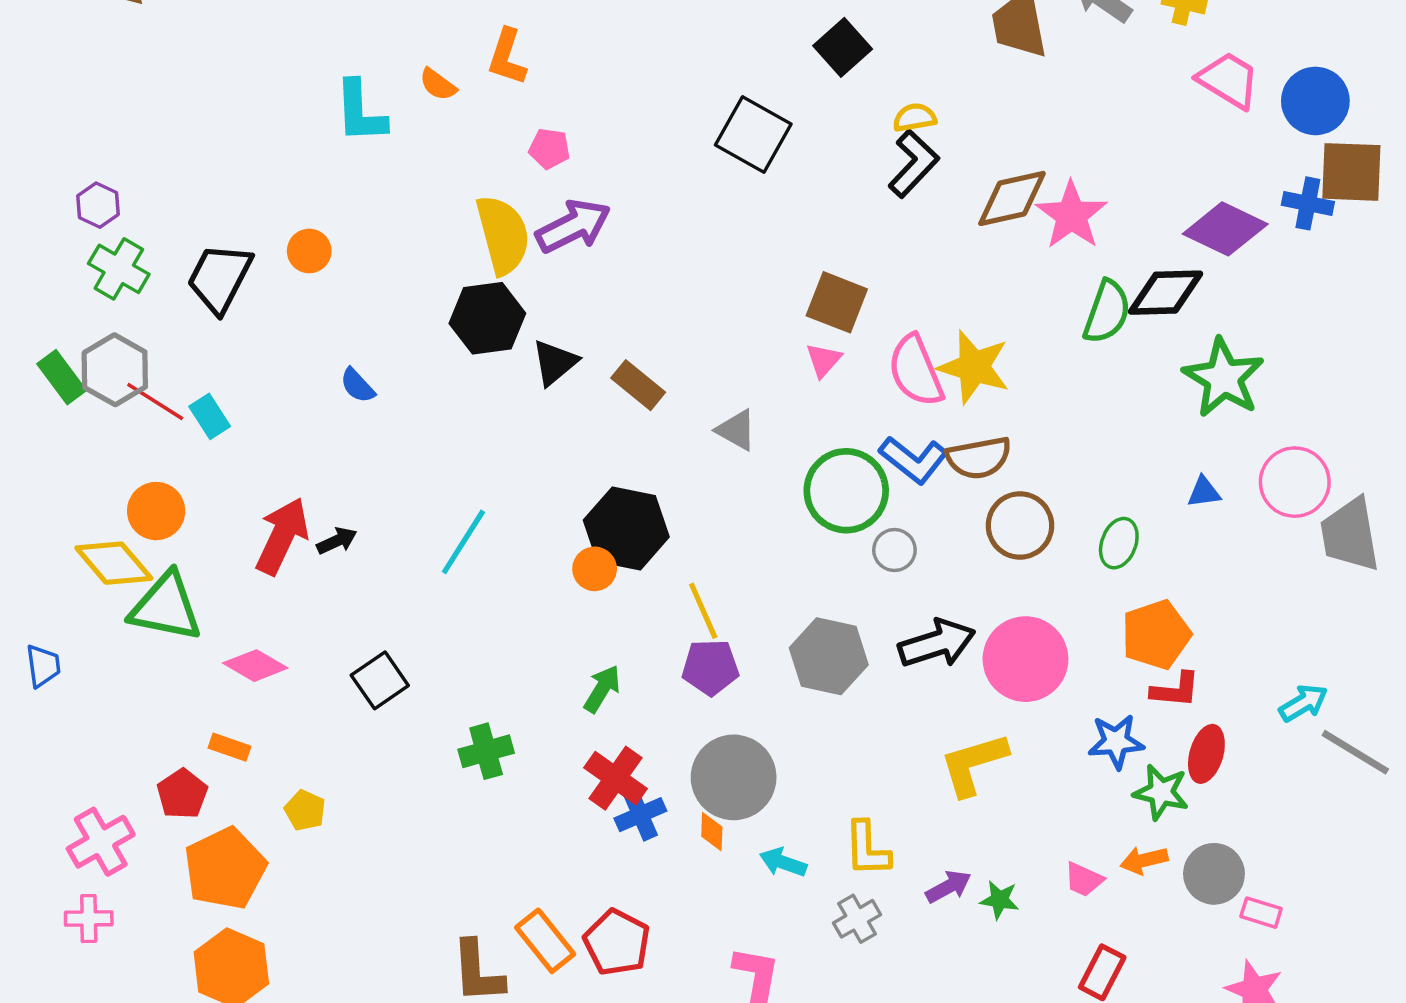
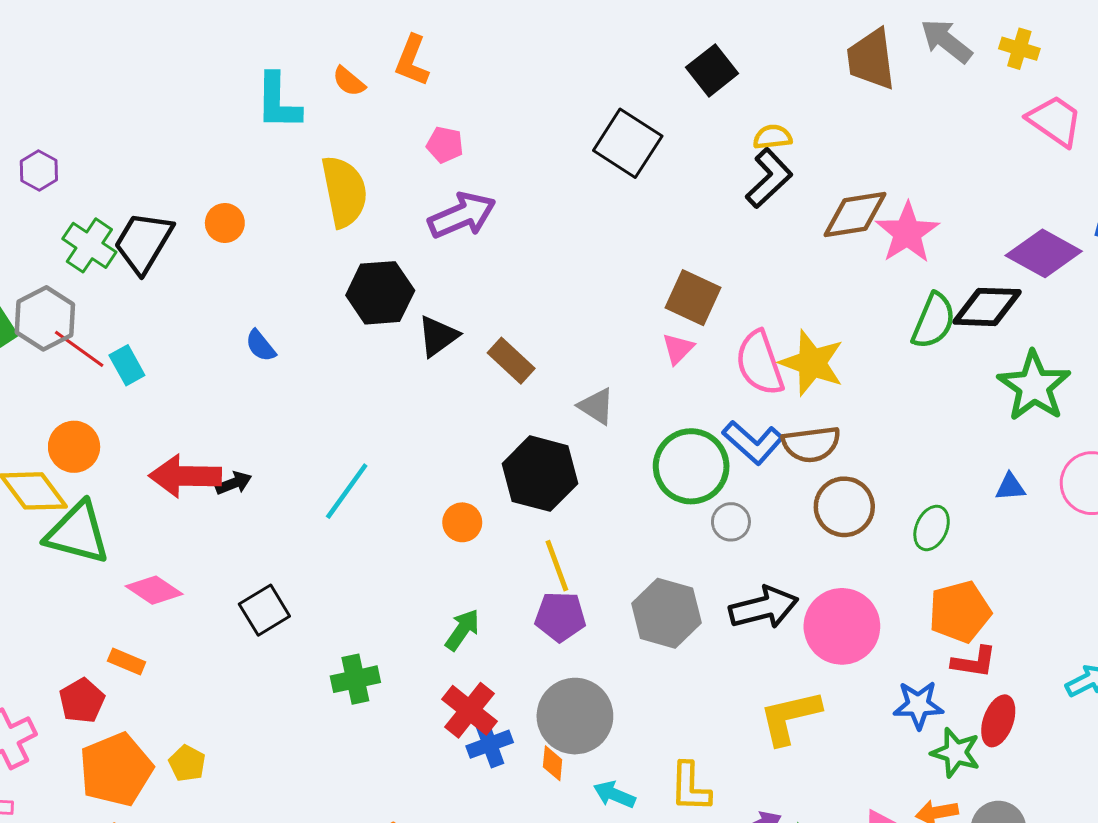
yellow semicircle: (503, 235) -> (344, 192), moved
green cross: (119, 269) -> (89, 245), moved
black hexagon: (626, 529) -> (540, 474), moved
red arrow: (282, 536) -> (185, 476), turned -118
yellow pentagon: (305, 810) -> (187, 763), moved

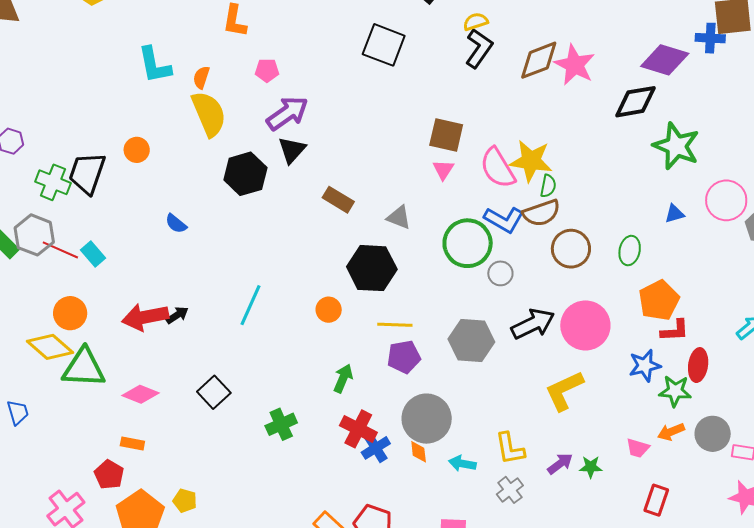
orange semicircle: (349, 81) -> (201, 77), moved, turned 80
green semicircle: (934, 321) -> (548, 186), moved, size x0.6
black triangle: (438, 336) -> (292, 150), moved
yellow line: (557, 566) -> (395, 325), turned -56

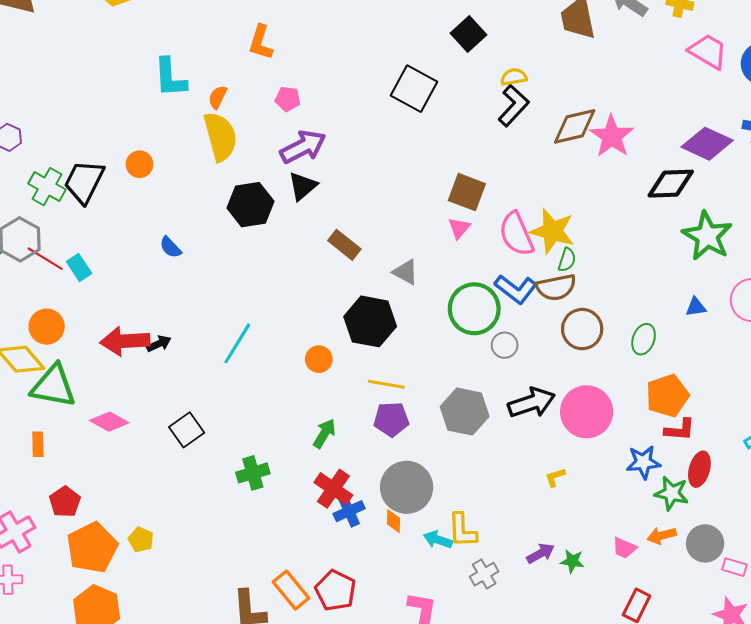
yellow L-shape: (564, 391) -> (555, 477), size x0.5
orange rectangle: (132, 444) -> (38, 444), moved, turned 70
yellow L-shape: (510, 449) -> (462, 530), moved

